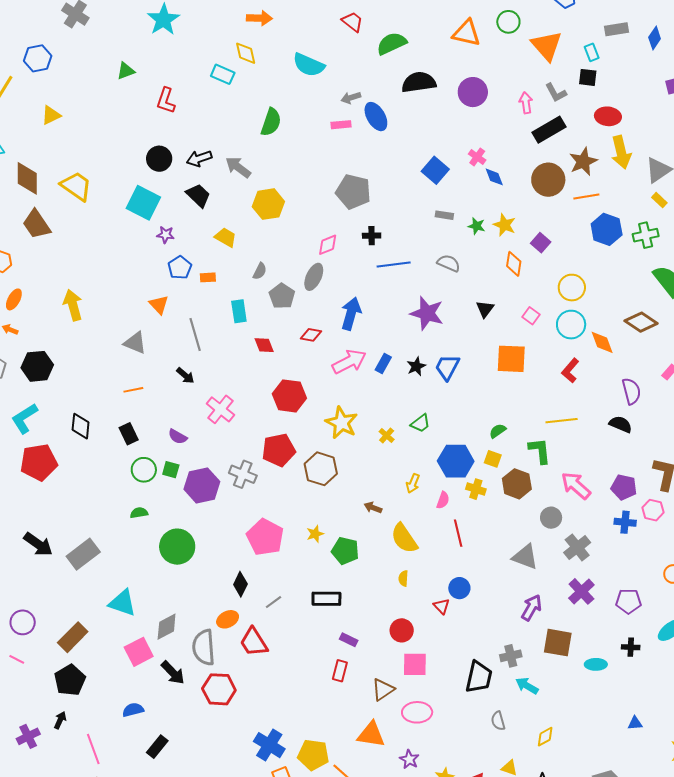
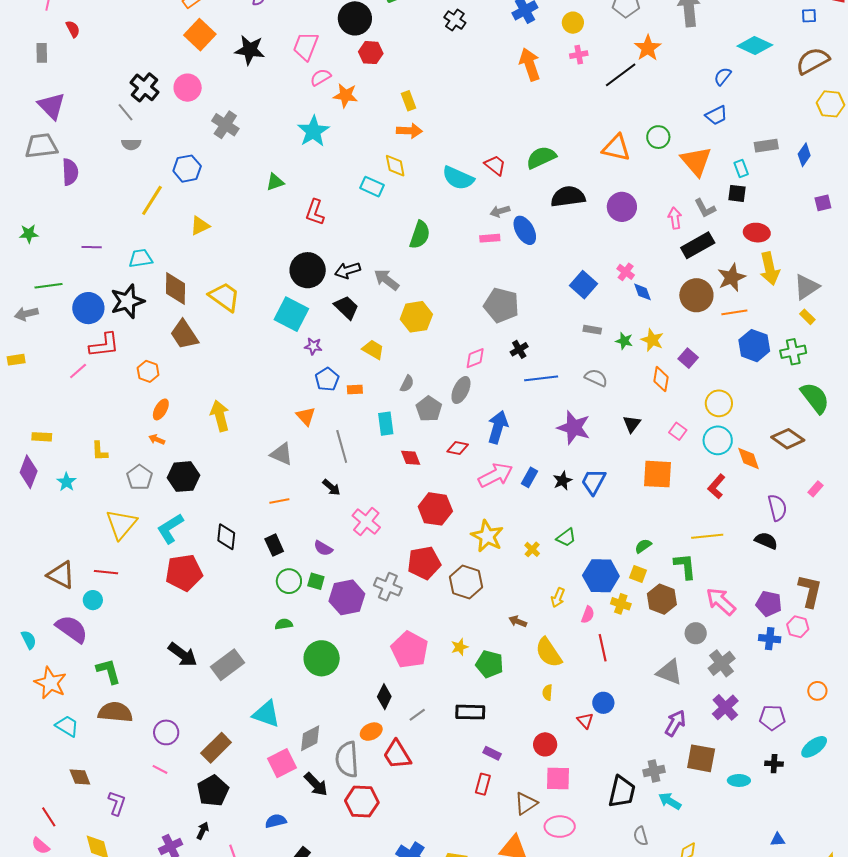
red trapezoid: (352, 22) -> (495, 165), moved
black circle: (159, 159) -> (308, 270), size x1.4
black cross: (372, 236) -> (519, 349), turned -30

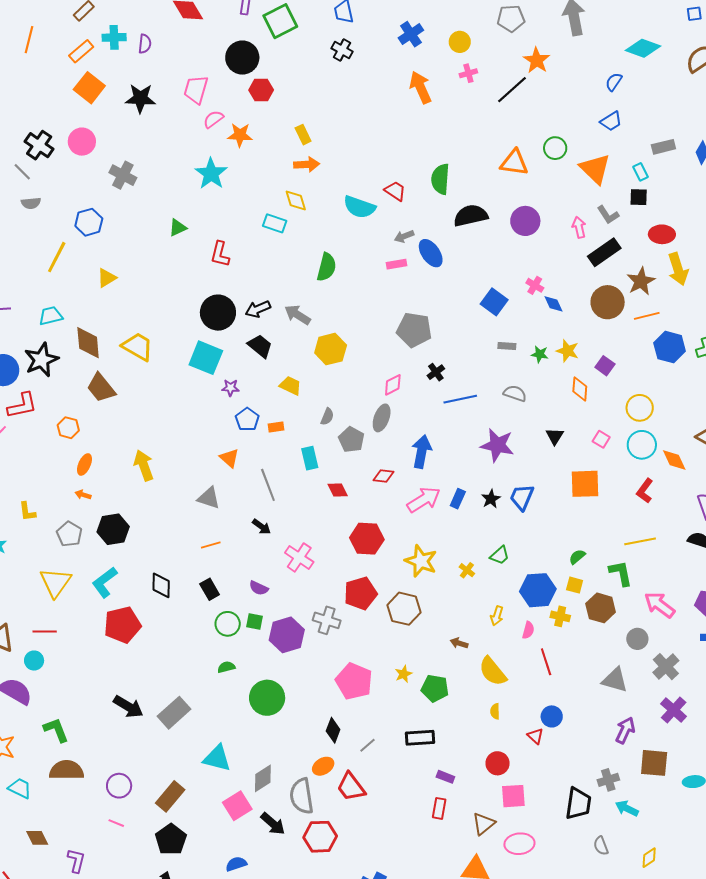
green semicircle: (541, 157) -> (440, 179), turned -56

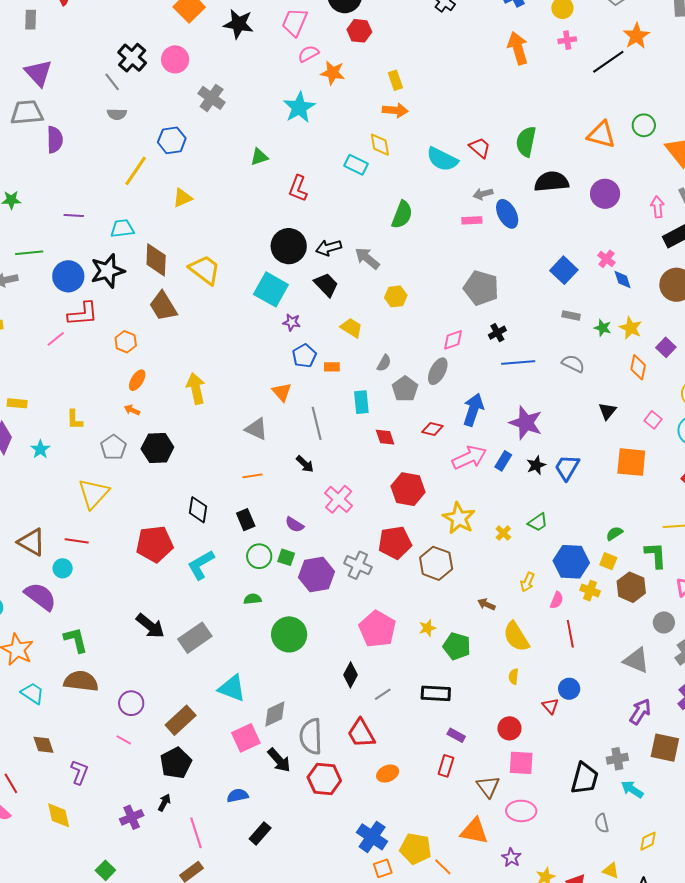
yellow hexagon: (331, 349) -> (396, 296), size x0.7
purple star: (497, 445) -> (526, 423), moved
cyan L-shape: (105, 582) -> (201, 565), moved
orange ellipse: (323, 766) -> (388, 774), moved
brown triangle: (484, 824) -> (488, 787), turned -35

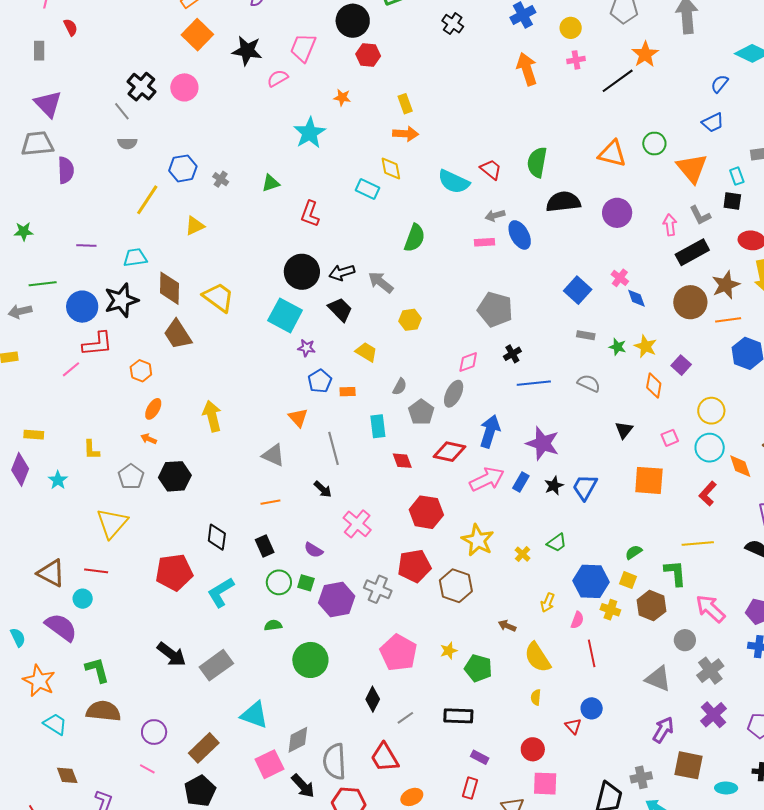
pink semicircle: (308, 54) -> (278, 78), moved
orange star: (333, 73) -> (342, 98), size x0.7
gray cross: (212, 98) -> (221, 179), moved, size x0.6
pink square: (653, 420) -> (670, 438), turned 30
red diamond: (432, 429) -> (449, 452), size x1.5

